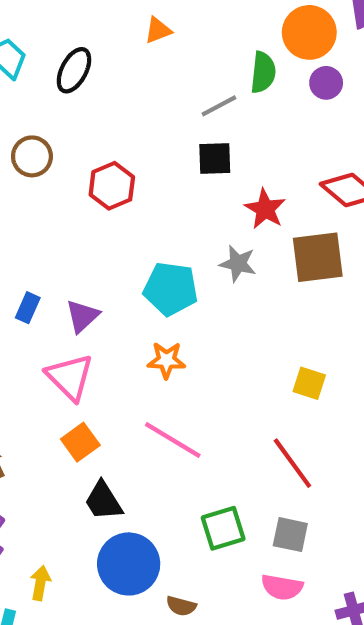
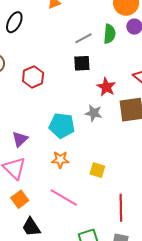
green semicircle: (263, 72) -> (109, 34), moved
yellow square: (309, 383) -> (97, 170), moved
red line: (292, 463) -> (121, 208), turned 36

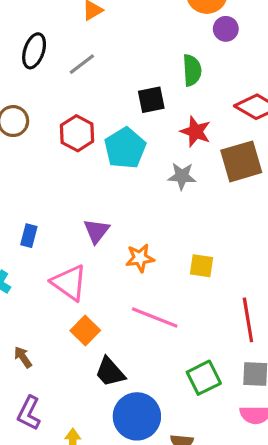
green semicircle: (109, 34) -> (192, 70), moved
gray line: (84, 38) -> (82, 64), moved
cyan pentagon: (62, 126) -> (125, 148), moved, turned -30
purple triangle: (20, 139) -> (96, 231), moved

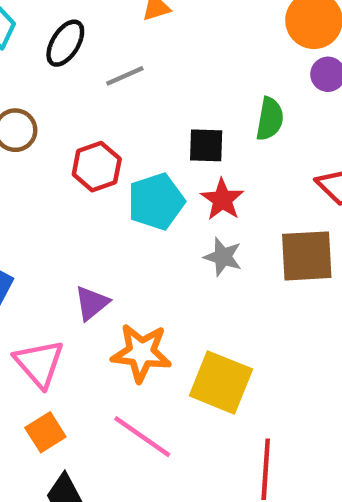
red star: (196, 132) -> (222, 199), moved
orange star: (140, 258) -> (141, 353), size x1.5
yellow square: (202, 266) -> (221, 382), size x1.8

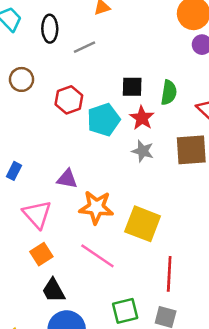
black ellipse: (65, 43) -> (50, 29), turned -32
green semicircle: (270, 119) -> (169, 93), moved
purple triangle: (92, 303) -> (67, 179), turned 50

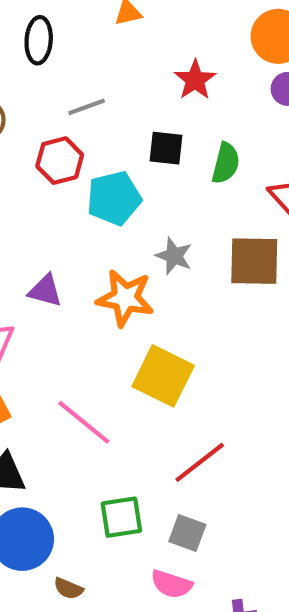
gray line: (84, 47) -> (87, 107), moved
red star: (142, 118) -> (195, 80), moved
orange star: (96, 207) -> (125, 298), moved
red line: (169, 274) -> (200, 462), turned 44

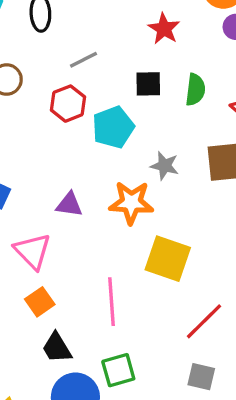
pink line: (84, 422) -> (111, 302), turned 54
green square: (121, 517) -> (118, 370), moved

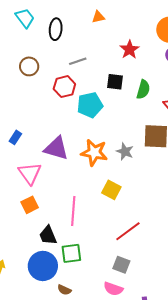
gray star: (165, 166) -> (125, 151), moved
purple triangle: (69, 205) -> (56, 148), size x1.5
yellow square: (168, 259) -> (111, 190), size x0.7
black trapezoid: (57, 348) -> (48, 235), moved

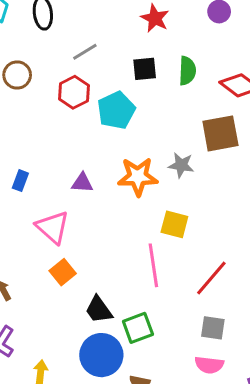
purple triangle: (56, 148) -> (82, 183), size x0.6
pink line: (73, 211) -> (153, 265), moved

